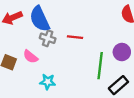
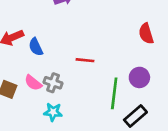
blue semicircle: (40, 19) -> (36, 47), moved, size x0.6
gray cross: (48, 38) -> (53, 83), moved

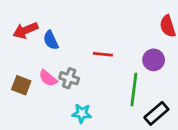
purple circle: (139, 77) -> (154, 60), moved
cyan star: (53, 112) -> (82, 113), moved

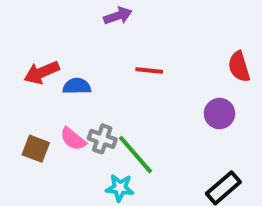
blue semicircle: (51, 40) -> (77, 86), turned 114
red line: (103, 54) -> (149, 71), moved
green line: (134, 89) -> (135, 155), moved, turned -48

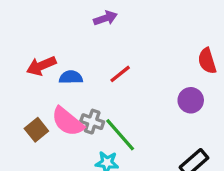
red line: (149, 71) -> (120, 74), moved, turned -45
pink semicircle: (73, 139) -> (68, 122), size x1.5
brown square: (36, 149) -> (36, 130), turned 30

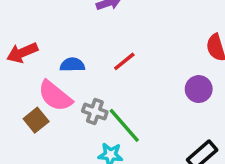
red arrow: (41, 66) -> (22, 53), moved
pink semicircle: (68, 122) -> (55, 96), moved

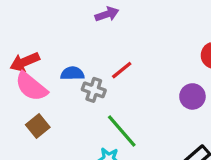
pink semicircle: (55, 96) -> (31, 87), moved
gray cross: (95, 112) -> (94, 90), moved

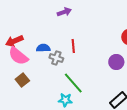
red line: (122, 70) -> (73, 46), turned -56

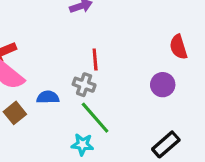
blue semicircle: (43, 48) -> (48, 97), moved
gray cross: (56, 58) -> (84, 85), moved

